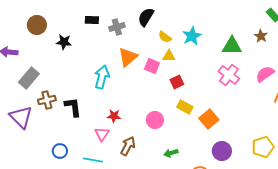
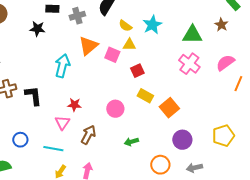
black star: (64, 42) -> (37, 29), moved

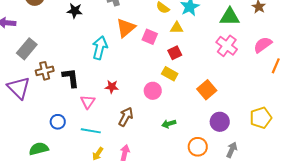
yellow triangle: (129, 45) -> (177, 28), moved
yellow rectangle: (145, 96) -> (170, 74), moved
pink triangle: (62, 123) -> (88, 102), moved
gray arrow: (194, 168) -> (232, 150), turned 126

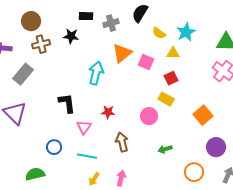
brown cross: (45, 71) -> (41, 44), moved
brown arrow: (126, 117) -> (122, 142), turned -42

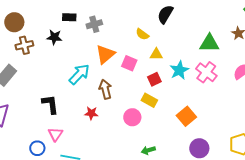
black semicircle: (140, 13) -> (165, 14), moved
cyan star: (186, 32) -> (179, 70), moved
cyan arrow: (96, 73) -> (79, 74), turned 30
pink triangle: (84, 127) -> (55, 134), moved
brown arrow: (122, 142) -> (105, 89), moved

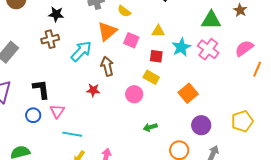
yellow semicircle: (142, 34) -> (124, 11), moved
brown cross: (24, 45) -> (50, 39), moved
red square: (154, 79) -> (156, 56), turned 32
black L-shape: (50, 104) -> (41, 89), moved
blue circle: (37, 148) -> (33, 115), moved

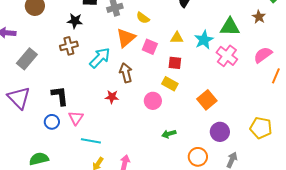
cyan star: (181, 47) -> (204, 40), moved
yellow pentagon: (242, 121) -> (261, 128), turned 30

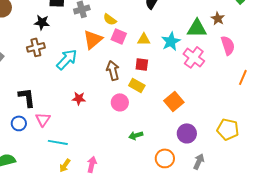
brown star: (259, 17) -> (218, 18), moved
pink square: (150, 47) -> (119, 36), moved
pink semicircle: (263, 55) -> (228, 45), moved, turned 108
brown arrow: (126, 73) -> (113, 70), moved

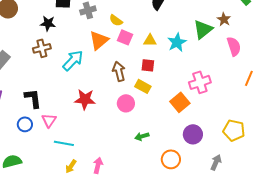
green triangle: (197, 28) -> (203, 29), turned -40
pink cross: (194, 57) -> (200, 82), moved, turned 35
red star: (79, 98) -> (85, 99), size x1.5
gray arrow: (199, 161) -> (216, 162), moved

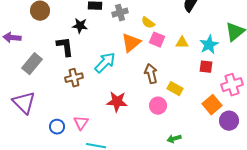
brown cross: (42, 48) -> (74, 78), moved
red square: (148, 65) -> (206, 67), moved
black L-shape: (33, 98) -> (65, 47), moved
purple circle: (193, 134) -> (229, 121), moved

